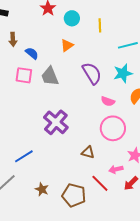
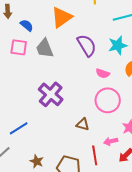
orange triangle: (67, 45) -> (62, 17), size x1.6
red line: (100, 183) -> (95, 155), turned 36

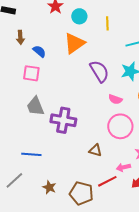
gray trapezoid: (45, 48) -> (35, 106), moved
purple cross: (51, 94) -> (63, 120), turned -30
blue line: (19, 128) -> (31, 154), turned 36
red line: (95, 155) -> (107, 181), turned 72

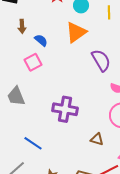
pink square: (31, 73) -> (33, 62), turned -36
gray trapezoid: (35, 106) -> (16, 96), moved
blue line: (31, 154) -> (33, 143), turned 30

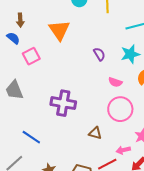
orange triangle: (76, 32) -> (59, 30), moved, turned -30
blue semicircle: (41, 40) -> (13, 38), moved
purple semicircle: (101, 60) -> (99, 54), size x0.6

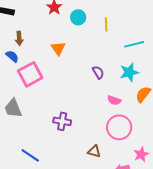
orange triangle: (59, 30) -> (58, 48), size x0.7
pink square: (31, 56) -> (30, 74), size x1.4
purple cross: (63, 103) -> (62, 121), size x0.7

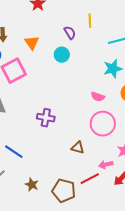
cyan circle: (78, 17) -> (62, 55), moved
orange triangle: (58, 48) -> (32, 43), moved
purple semicircle: (98, 72) -> (70, 33), moved

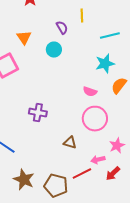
brown star: (32, 185) -> (24, 180), size x1.5

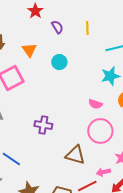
purple semicircle: (62, 28) -> (57, 27), moved
brown triangle: (70, 143) -> (75, 155), size x1.5

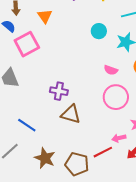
cyan circle: (59, 62) -> (99, 31), moved
brown triangle: (75, 155) -> (71, 114), moved

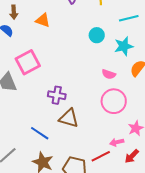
orange triangle: (45, 16) -> (43, 20), turned -35
pink square: (27, 44) -> (28, 62), moved
blue line: (27, 125) -> (40, 133), moved

